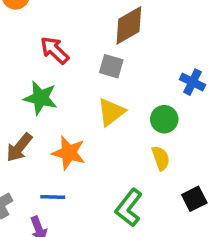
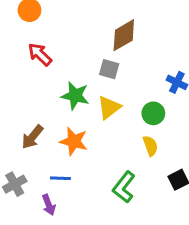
red arrow: (55, 50) -> (40, 54), moved
green star: (40, 98) -> (75, 96), moved

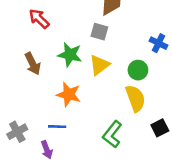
brown arrow: (32, 137) -> (33, 64), moved, turned -65
yellow semicircle: (150, 146) -> (135, 98), size x1.5

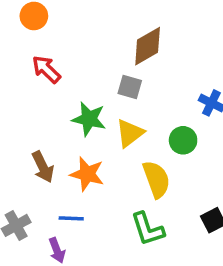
brown arrow: (33, 64) -> (43, 167), moved
yellow semicircle: (135, 98) -> (156, 179), moved
green L-shape: (112, 134) -> (148, 229), turned -56

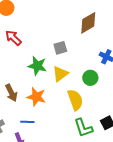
brown diamond: (148, 46) -> (88, 23), moved
gray square: (130, 87) -> (60, 48), turned -32
green L-shape: (148, 229) -> (83, 128), moved

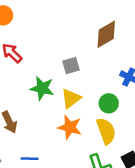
orange star: (36, 97) -> (70, 127), moved
yellow semicircle: (75, 100) -> (106, 131), moved

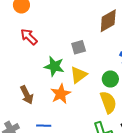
orange star: (70, 127) -> (61, 94), moved, turned 30

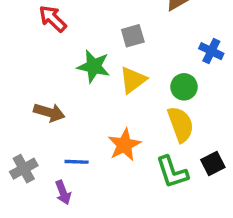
orange star: (61, 94) -> (124, 145), moved
brown arrow: (27, 95) -> (49, 112), turned -48

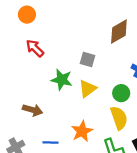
gray square: (133, 36) -> (88, 59), turned 32

